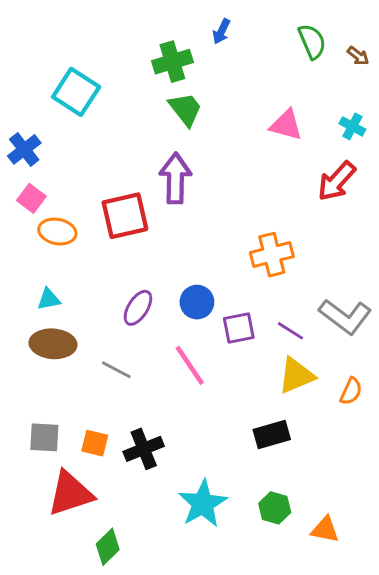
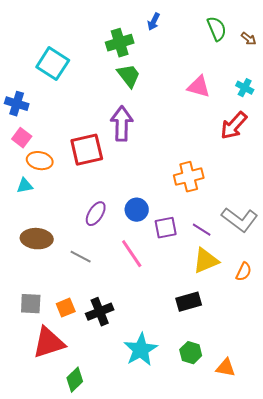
blue cross: (24, 149) -> (17, 104), turned -35
cyan triangle: (49, 299) -> (25, 186), moved
orange square: (95, 443) -> (66, 308), turned -36

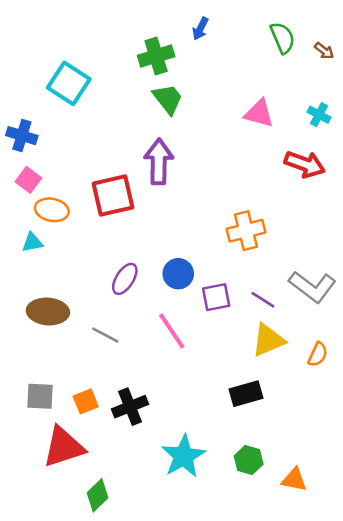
red arrow: (234, 126) -> (305, 164), turned -112

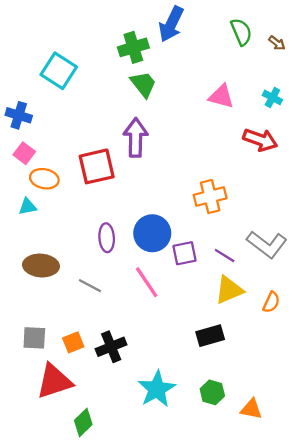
blue arrow: (200, 29) -> (171, 24), size x1.8
blue circle: (178, 274) -> (152, 233), size x1.4
purple ellipse: (125, 279) -> (107, 238), turned -36

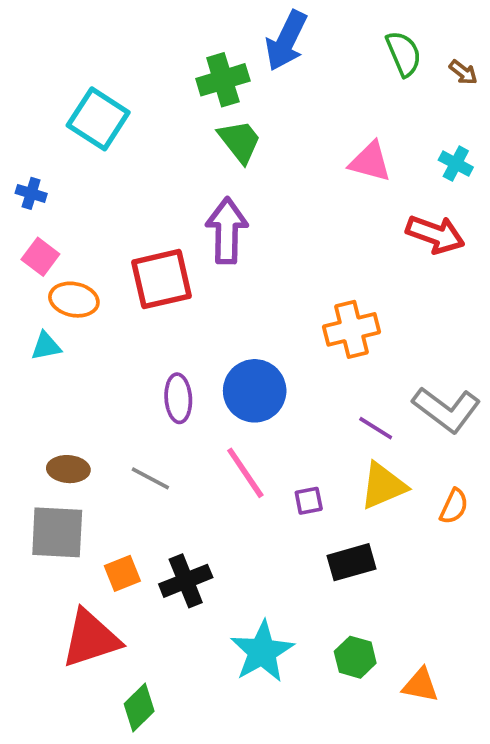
blue cross: (19, 115) -> (31, 193), size x0.7
purple square: (185, 253) -> (309, 501), moved, size x0.7
brown ellipse: (41, 266) -> (68, 469), moved, size x0.7
gray square: (34, 338) -> (57, 532), moved, size x1.4

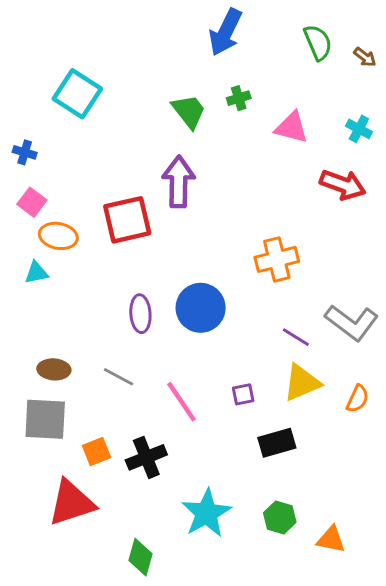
green cross: (223, 80) -> (239, 98), moved, size x0.6
pink line: (245, 473) -> (182, 402), moved
green diamond: (139, 707) -> (140, 557), moved, turned -30

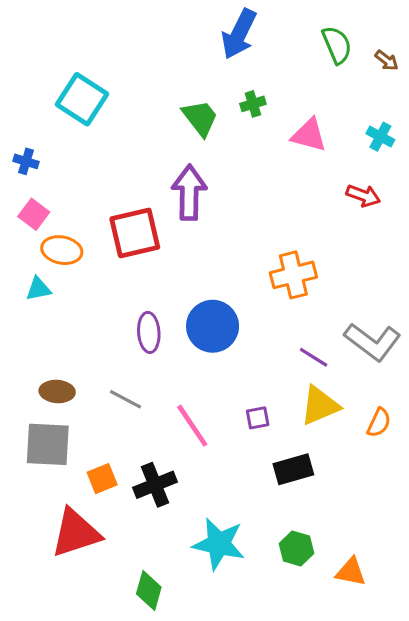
red arrow: (343, 185) -> (363, 196), size x0.7
cyan star: (206, 513) -> (219, 544), turned -30

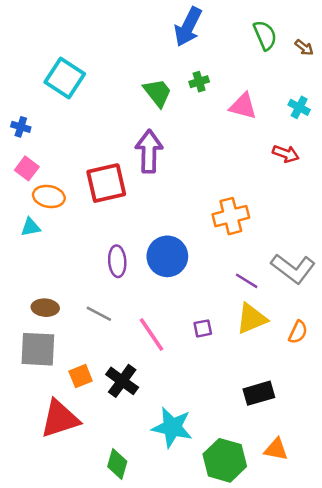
black rectangle: (293, 469) -> (259, 393), moved
black cross: (155, 485) -> (122, 381), turned -32
green hexagon: (296, 548) -> (225, 460), moved, size x1.6

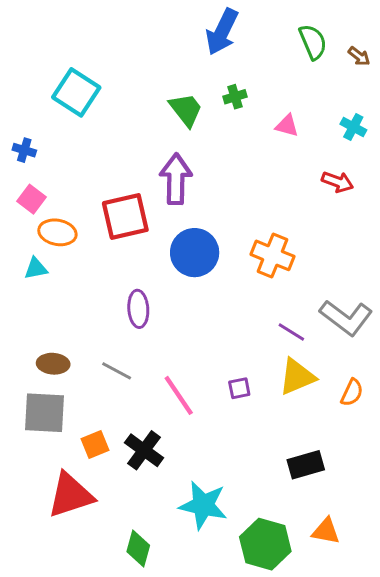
pink triangle: (243, 106) -> (287, 126), size x0.7
orange cross: (231, 216) -> (273, 255), turned 36
blue circle: (167, 256) -> (195, 253), moved

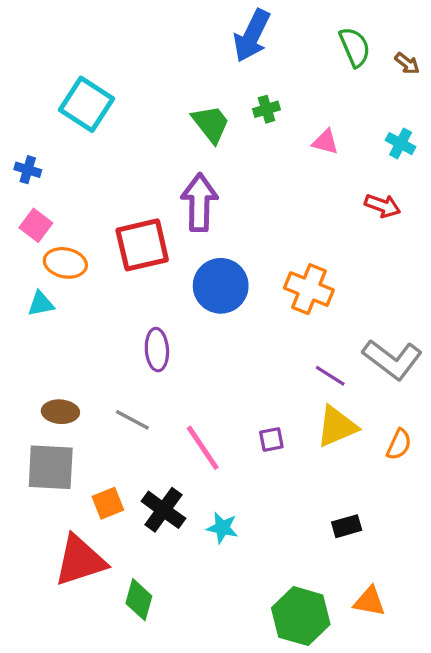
black rectangle: (306, 465) -> (347, 526), size x0.7
cyan star: (203, 505) -> (222, 528), moved, size x0.6
green diamond: (138, 548) -> (139, 600), moved

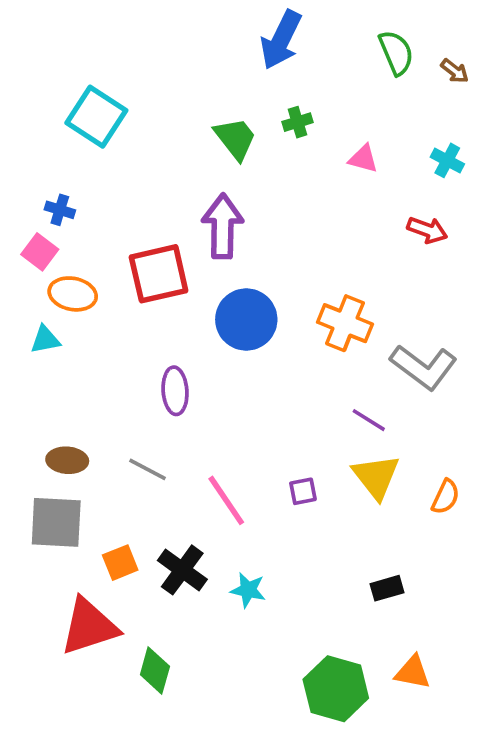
blue cross: (28, 170) -> (60, 210), moved
gray L-shape: (392, 359) -> (424, 367), moved
yellow triangle: (337, 426) -> (376, 477), turned -45

